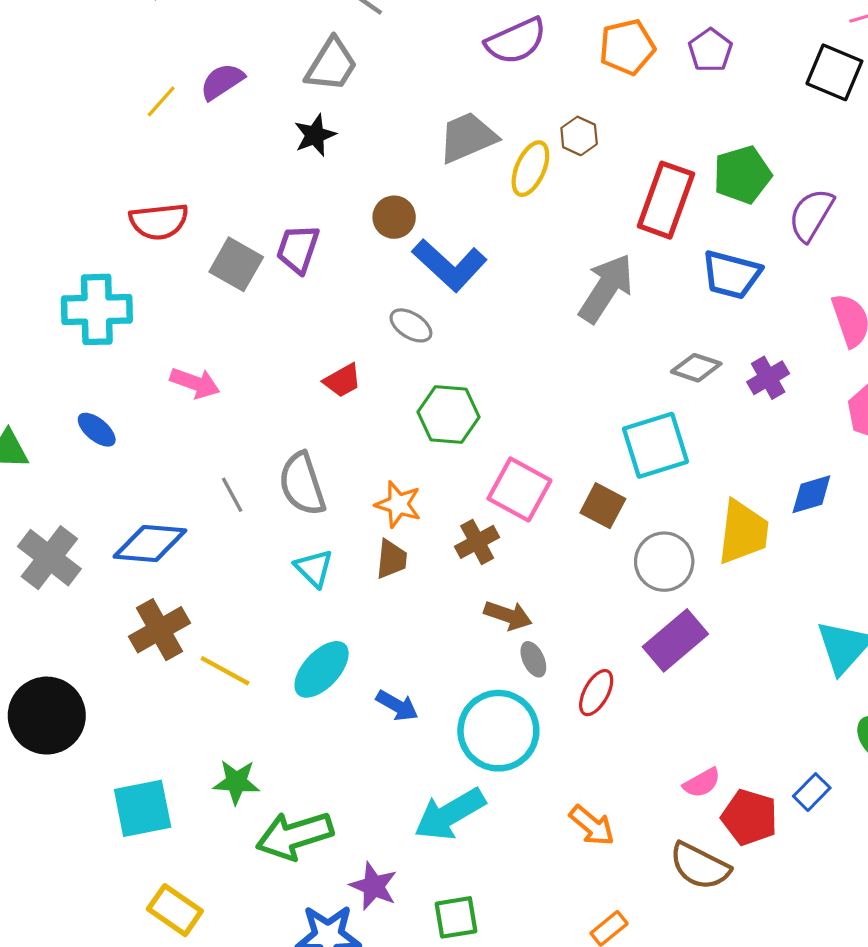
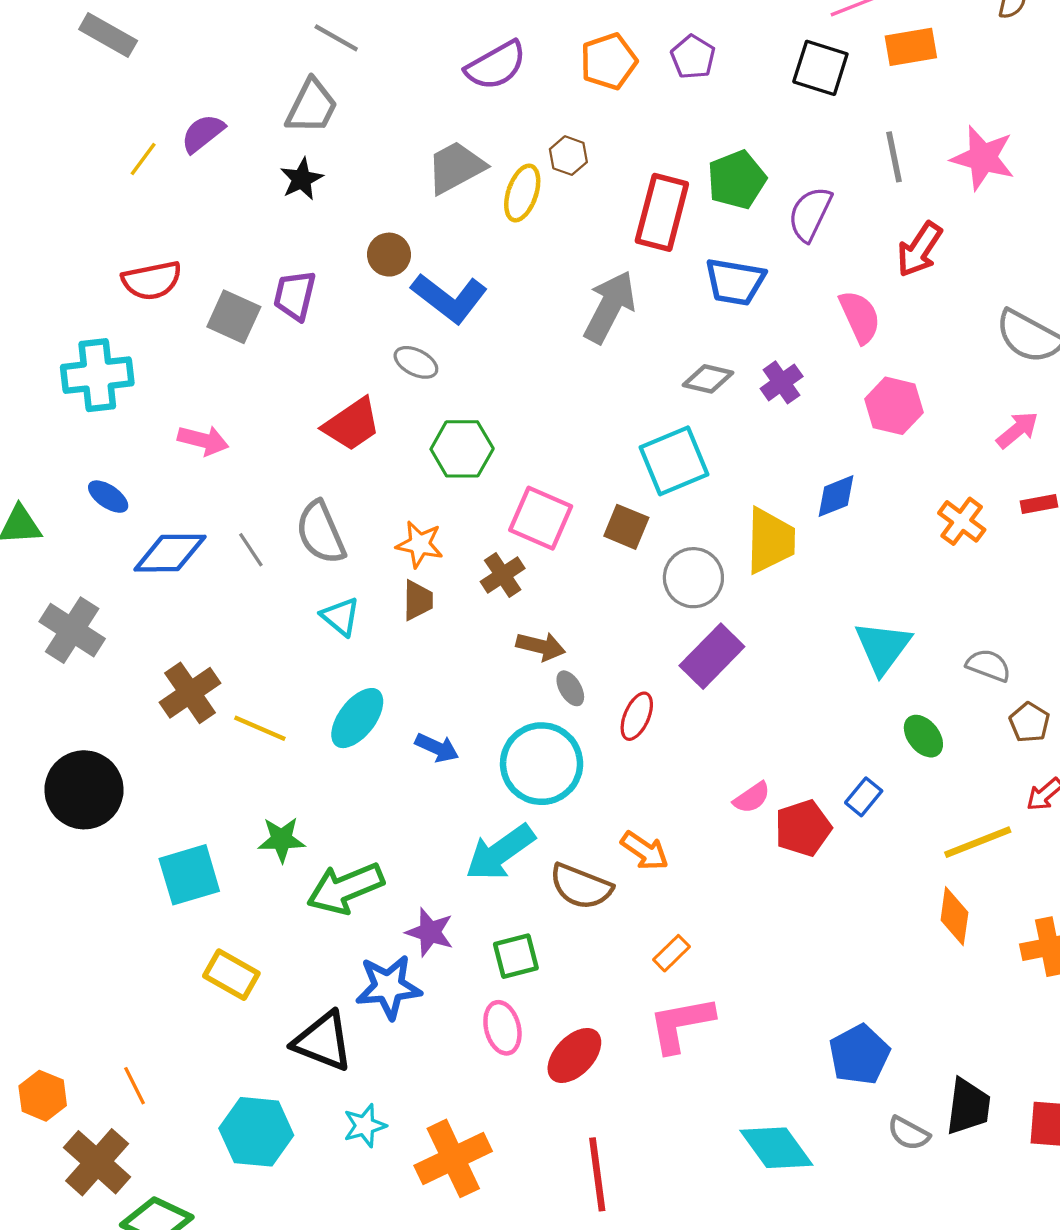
red trapezoid: (342, 381) -> (352, 424), size x1.5
blue diamond: (150, 544) -> (170, 553), moved
red pentagon: (749, 817) -> (803, 828), turned -30
brown semicircle: (700, 866) -> (581, 886), moved

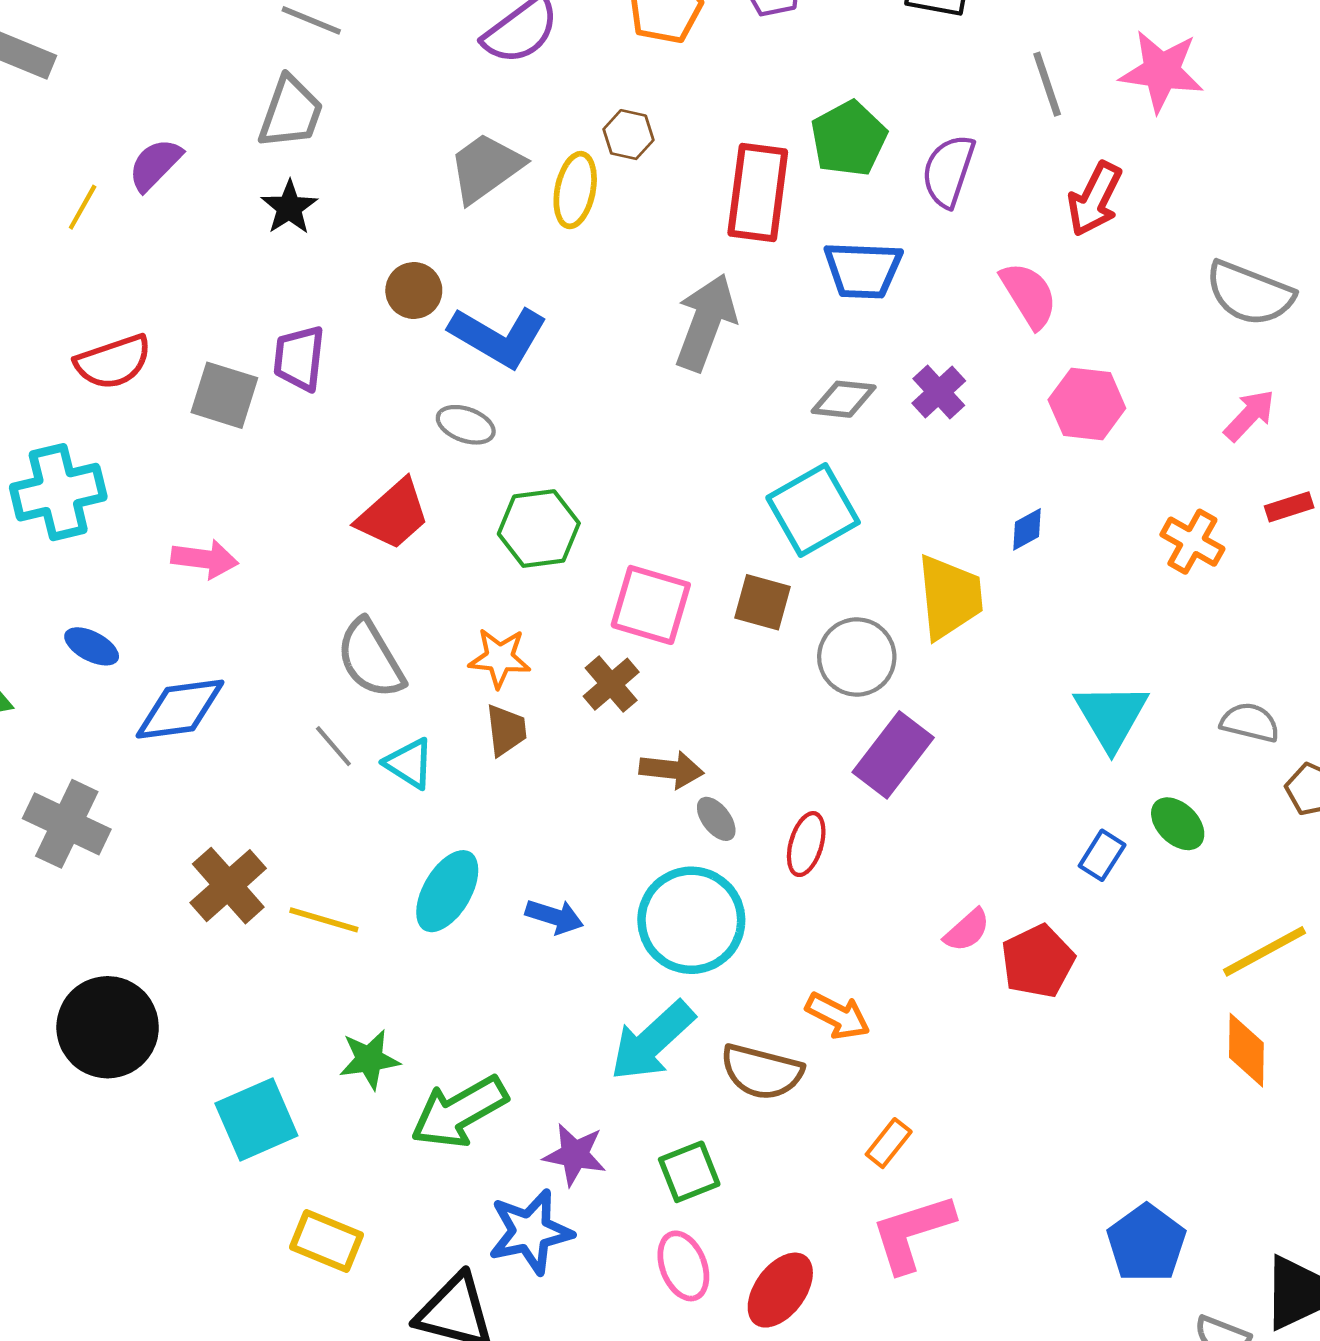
blue diamond: (836, 496) -> (1027, 529), size x0.7
gray line: (251, 550) -> (333, 746), moved
blue rectangle: (864, 797) -> (1102, 855), moved

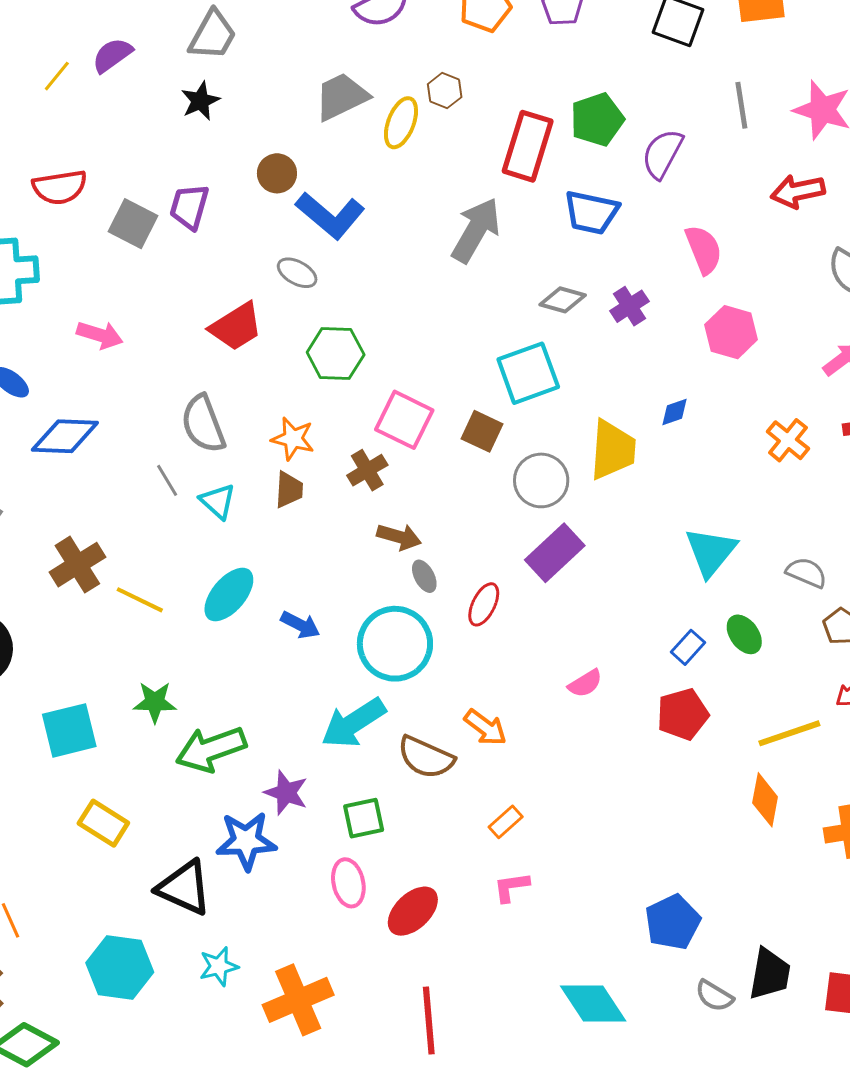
red arrow: (1095, 199) -> (798, 191), moved, turned 42
red pentagon: (1038, 961) -> (683, 714), moved
pink L-shape: (912, 1233) -> (511, 887), size x0.6

